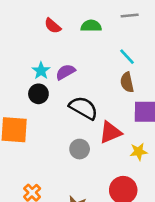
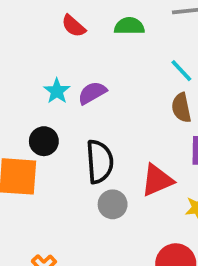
black circle: (38, 94) -> (44, 141), moved
black semicircle: (83, 108) -> (100, 162), moved, turned 56

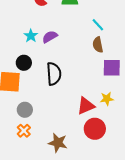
red triangle: (157, 180) -> (86, 106), moved
gray circle: (113, 204) -> (25, 110), moved

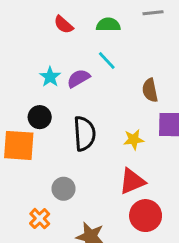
cyan line: (98, 25) -> (107, 60), moved
yellow star: (107, 99) -> (134, 140), moved
gray circle: (25, 110) -> (64, 189), moved

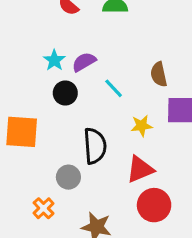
cyan line: (107, 60) -> (114, 88), moved
black circle: (40, 117) -> (65, 93), moved
black semicircle: (84, 134) -> (95, 146), moved

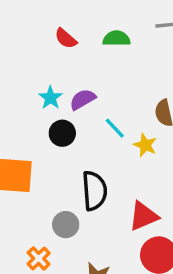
yellow star: (142, 126) -> (145, 145), moved, turned 30

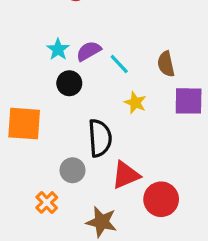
cyan line: (115, 128) -> (119, 64), moved
yellow star: (145, 145) -> (135, 103), moved
red triangle: (144, 216) -> (126, 175), moved

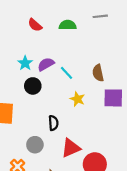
black semicircle: (100, 138) -> (53, 123), size x0.6

